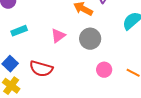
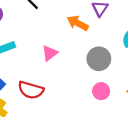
gray circle: (90, 39) -> (99, 59), moved

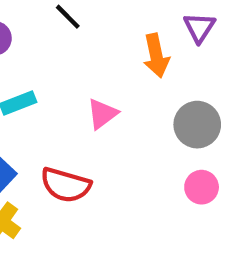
orange arrow: (78, 23) -> (156, 56), turned -130

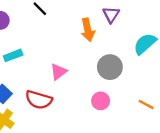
pink triangle: (102, 114) -> (59, 72), moved
pink circle: (202, 187) -> (101, 101), moved

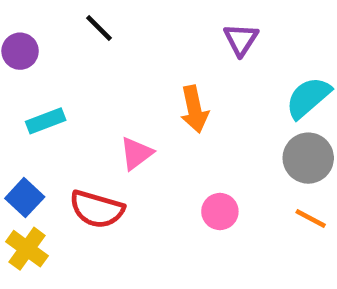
orange arrow: (88, 30) -> (194, 109), moved
gray circle: (110, 67) -> (308, 158), moved

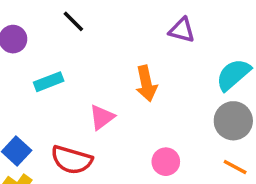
purple triangle: (241, 40) -> (182, 30), turned -48
cyan rectangle: (46, 121) -> (49, 82), moved

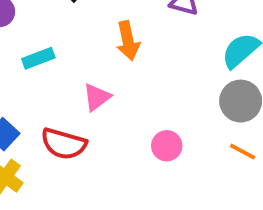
orange arrow: (146, 83) -> (128, 41), moved

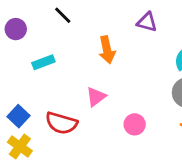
pink triangle: (97, 97) -> (96, 97), moved

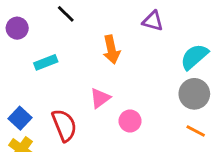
red semicircle: (61, 123) -> (64, 125), turned -128
pink circle: (135, 124) -> (130, 121), moved

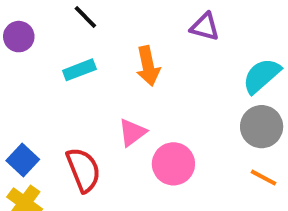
cyan rectangle: (46, 62) -> (79, 70), moved
pink circle: (130, 121) -> (173, 164), size x1.4

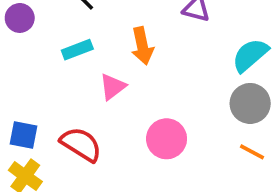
pink triangle: (132, 133) -> (113, 87), moved
blue square: (23, 160) -> (23, 135), turned -32
red semicircle: (83, 170) -> (81, 144), turned -36

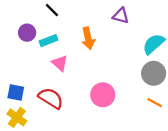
purple circle: (20, 18) -> (27, 33), moved
pink triangle: (113, 87) -> (60, 63), moved, turned -42

